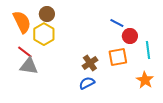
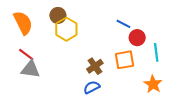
brown circle: (47, 14) -> (58, 15), moved
yellow hexagon: (44, 34) -> (66, 29), moved

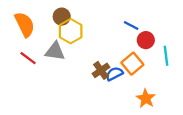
orange square: (124, 60) -> (132, 64), turned -30
gray triangle: (30, 69) -> (55, 51), moved
orange star: (153, 84) -> (146, 98), moved
blue semicircle: (92, 87) -> (114, 74), moved

